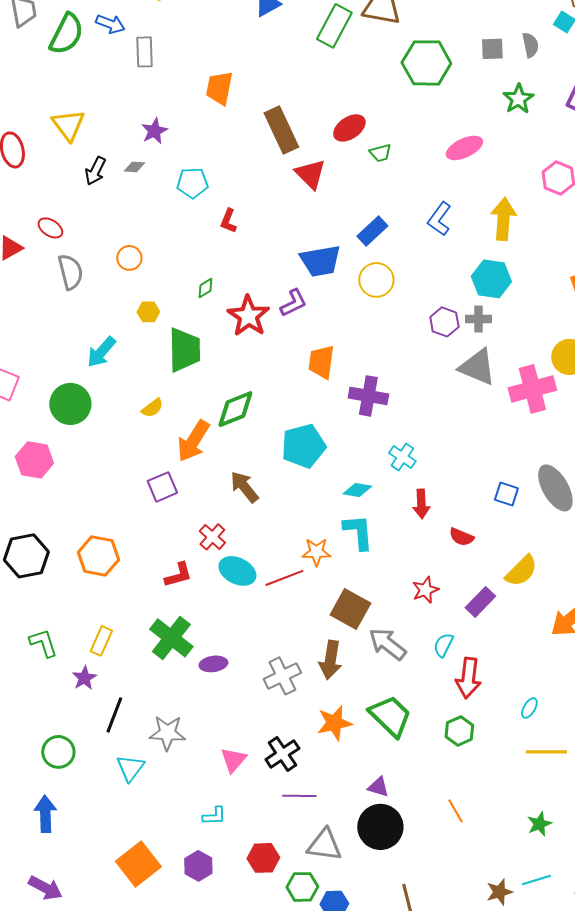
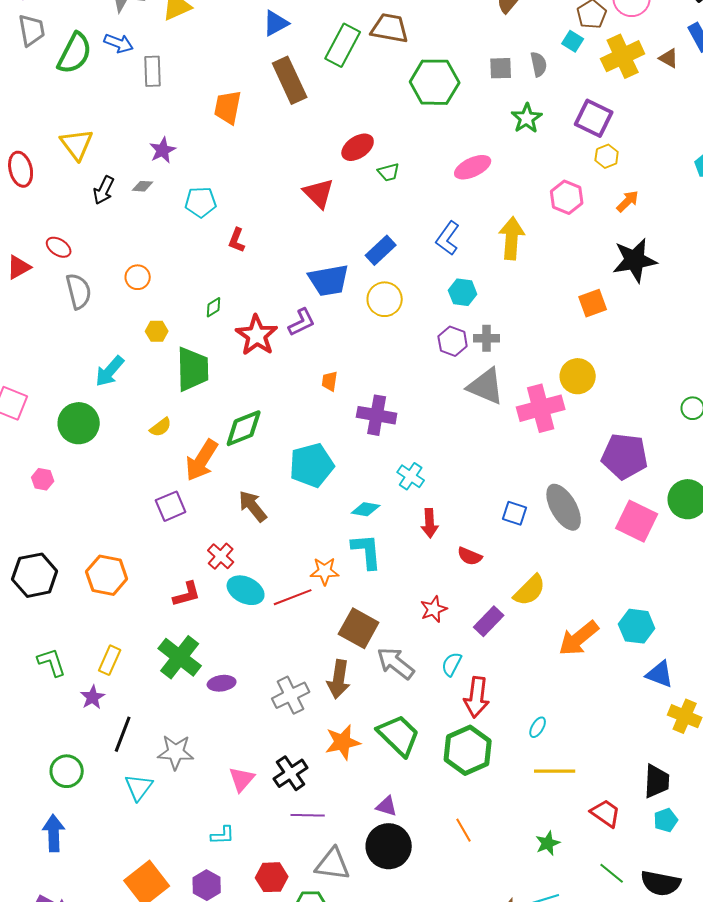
brown rectangle: (281, 130) -> (290, 80), moved
cyan hexagon: (491, 279) -> (463, 292), moved, size x0.7
orange trapezoid: (321, 362) -> (330, 381), size x0.6
pink hexagon: (34, 460) -> (43, 479), size x0.6
green hexagon: (459, 731) -> (468, 750), size x1.6

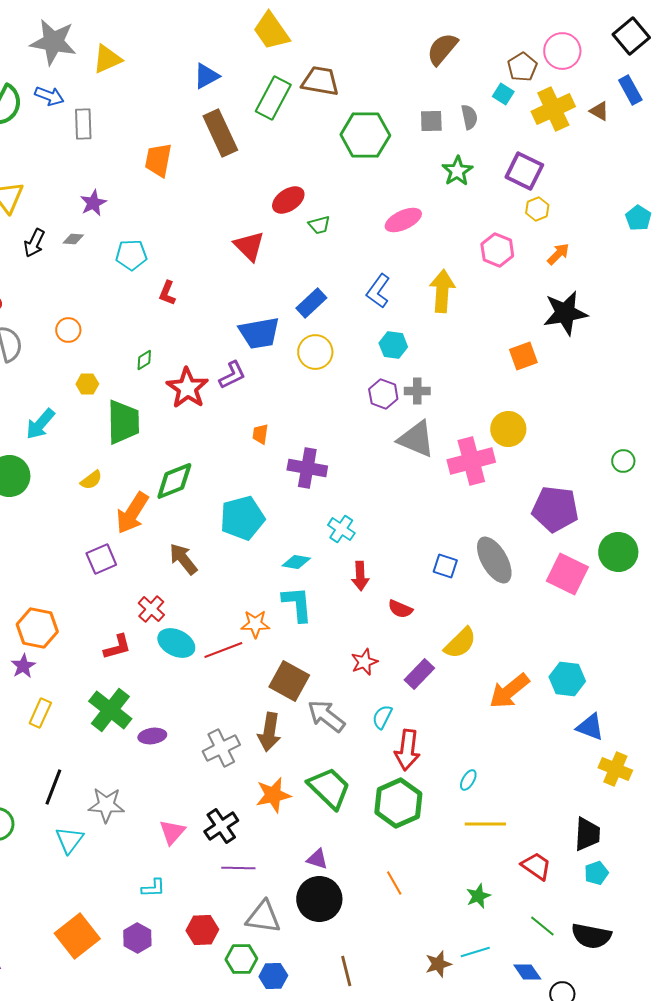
purple star: (93, 697) -> (23, 666), moved

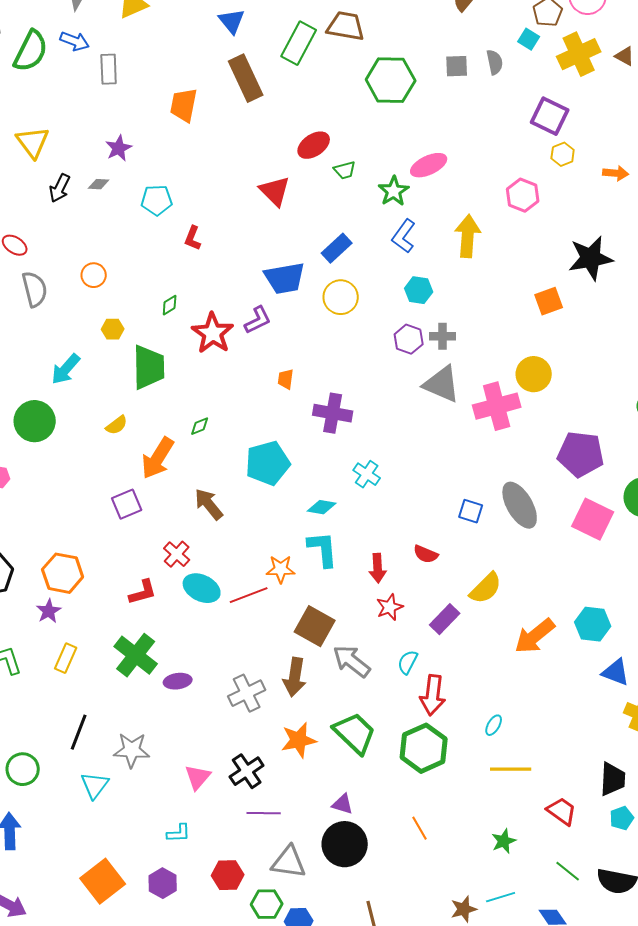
blue triangle: (206, 76) -> (232, 21), turned -40
green star: (457, 171) -> (394, 191), moved
orange arrow: (558, 254) -> (616, 173), moved, turned 50
green diamond: (174, 481) -> (200, 426), size x0.5
red arrow: (360, 576) -> (378, 568), moved

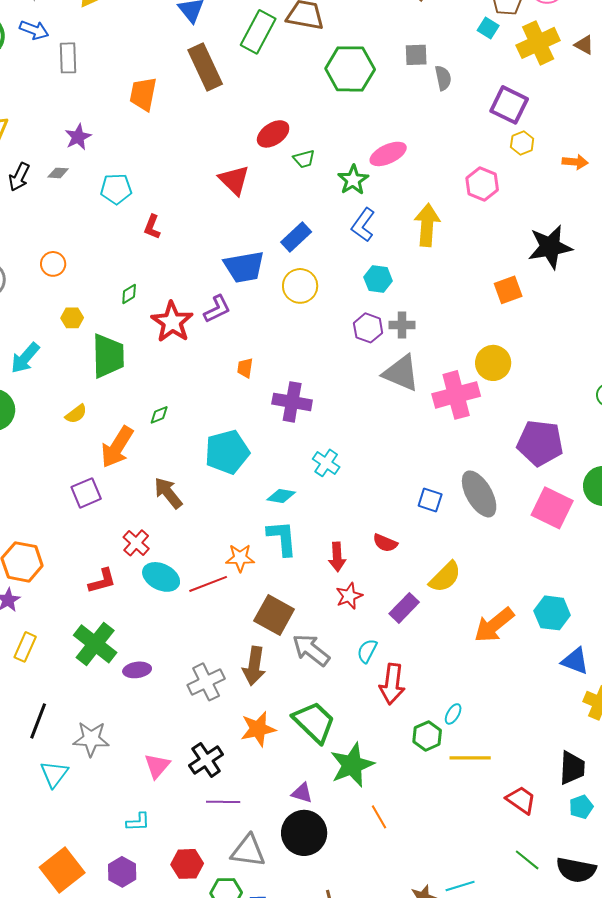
gray semicircle: (495, 62) -> (443, 78), moved
green hexagon: (424, 748) -> (427, 736), moved, size x0.6
green star: (504, 841) -> (352, 765), moved, size x1.8

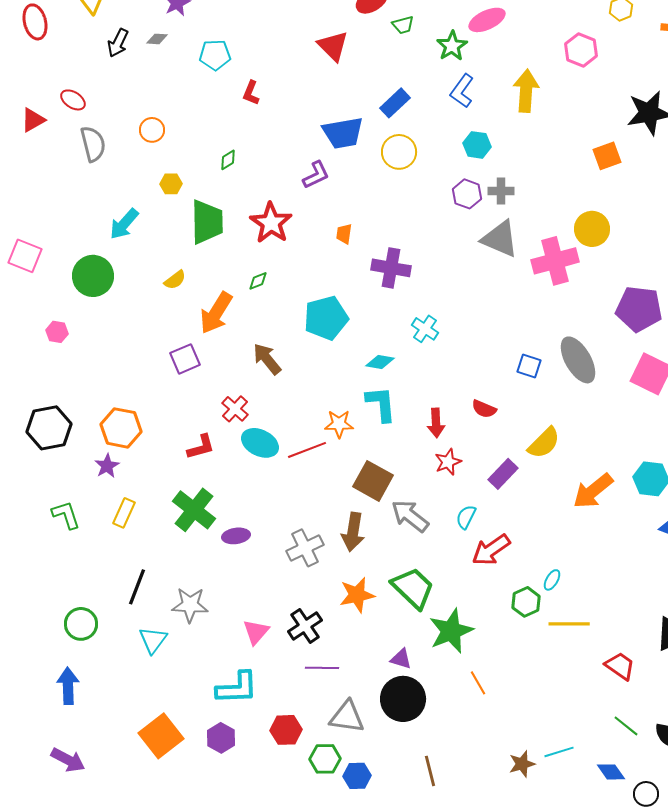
red star: (172, 322) -> (271, 223), moved
red arrow: (392, 684) -> (491, 550), turned 48
cyan L-shape: (138, 822) -> (237, 688), size x1.8

